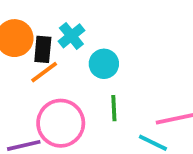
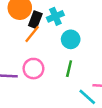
orange line: (44, 72) -> (32, 34), turned -30
pink circle: (61, 123) -> (33, 69), size x0.7

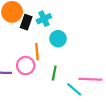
orange line: (32, 34) -> (37, 52), moved, turned -42
green line: (69, 69) -> (54, 73), moved

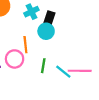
black rectangle: (26, 22) -> (49, 19), moved
cyan line: (74, 89) -> (63, 72), moved

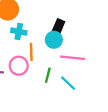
cyan cross: (31, 12) -> (19, 32), moved, turned 32
pink line: (80, 71) -> (72, 58), moved

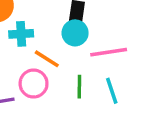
orange line: (31, 52) -> (47, 59), turned -42
cyan line: (68, 83) -> (112, 91), turned 42

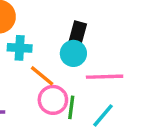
pink circle: (34, 84) -> (53, 100), moved
cyan line: (112, 91) -> (103, 115), turned 52

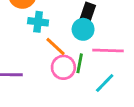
green line: (71, 107) -> (80, 63), moved

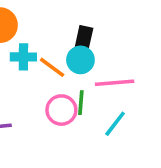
orange line: (56, 46) -> (52, 67), moved

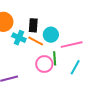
black rectangle: (84, 38) -> (33, 25), moved
cyan cross: (23, 57) -> (19, 38), turned 32

